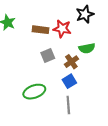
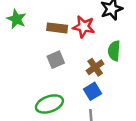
green semicircle: (87, 48) -> (114, 51), turned 105
gray square: (48, 55) -> (56, 60), moved

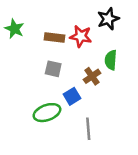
gray square: (56, 60) -> (53, 69), turned 36
blue square: (93, 91) -> (72, 96), moved

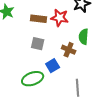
brown cross: (92, 76) -> (69, 50), turned -32
gray line: (88, 129) -> (78, 88), moved

